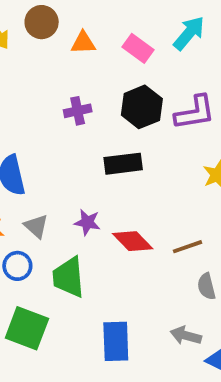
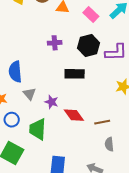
gray triangle: (36, 226) -> (29, 94), moved

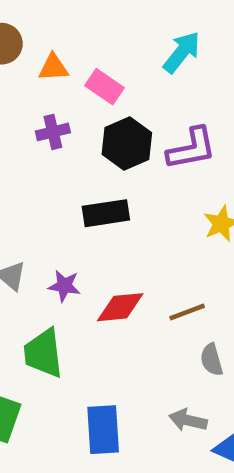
pink rectangle: (91, 15) -> (104, 87), moved
purple cross: (55, 43) -> (53, 132), moved
red diamond: (74, 115) -> (120, 307), turned -50

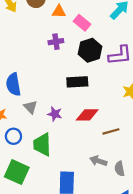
red diamond: (120, 307) -> (87, 115), moved
gray semicircle: (212, 360) -> (119, 169), moved
gray arrow: (188, 420) -> (98, 161), moved

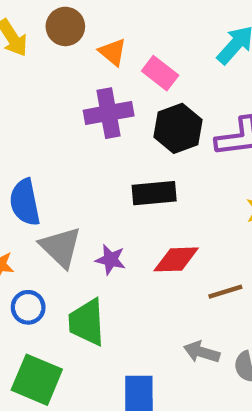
orange triangle: (59, 12) -> (113, 52), turned 40
purple cross: (56, 42) -> (109, 113), size x1.5
gray triangle: (30, 107) -> (61, 247), size x1.5

